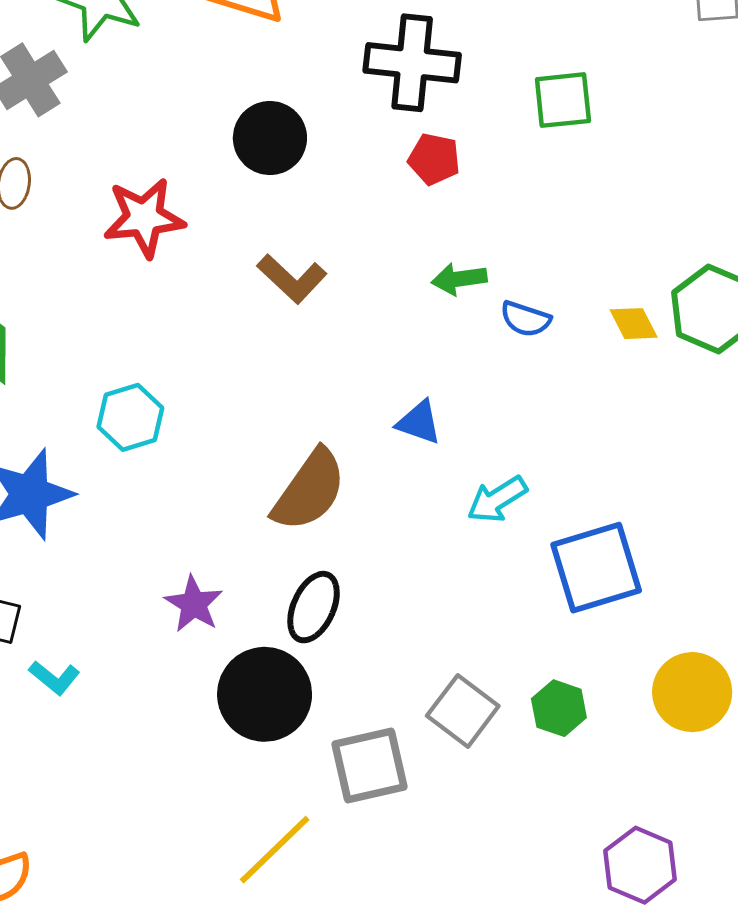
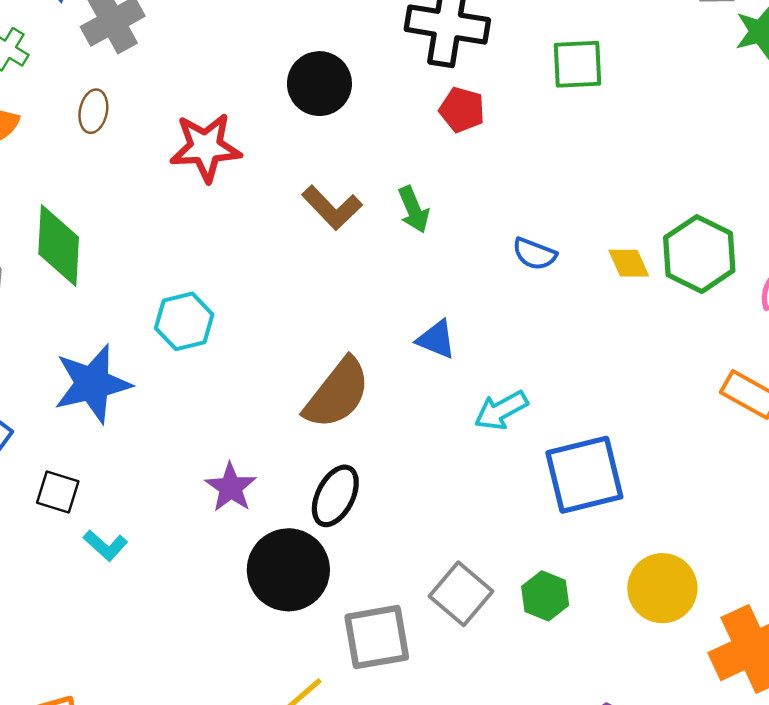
green arrow: (459, 279) -> (414, 210), moved, turned -108

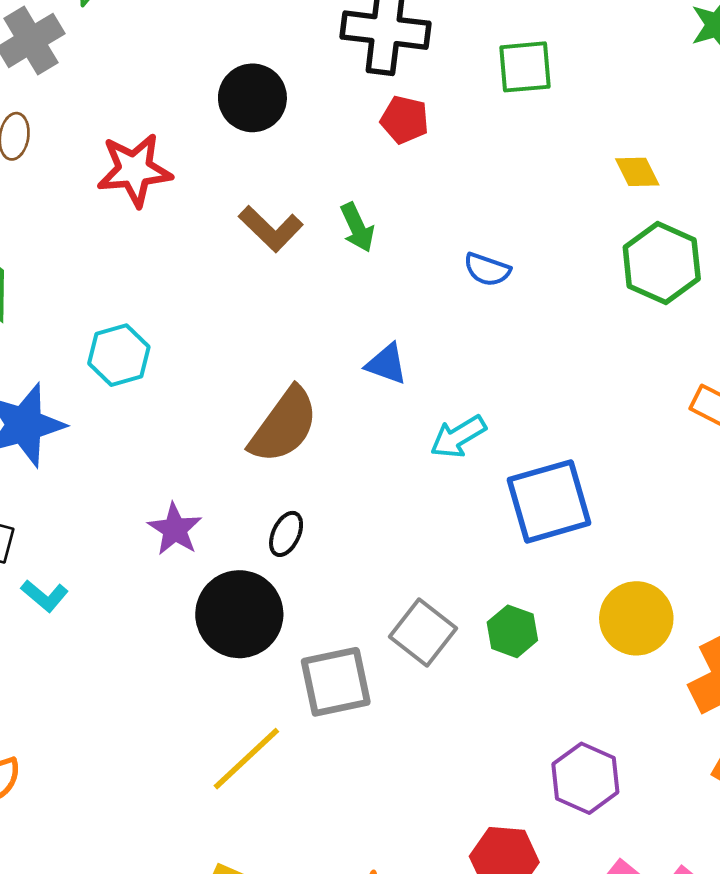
yellow diamond: (629, 263) -> (637, 172), moved
black ellipse: (335, 496) -> (286, 534), size x0.7

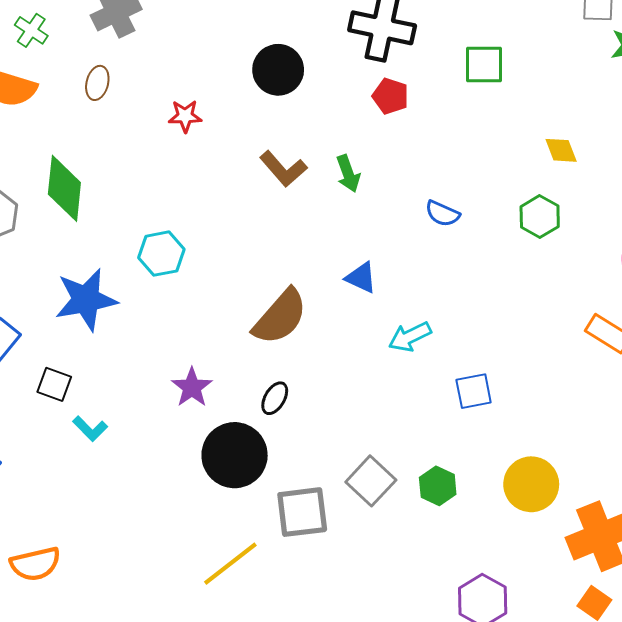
red star: (134, 170) -> (185, 116), size x0.6
green hexagon: (662, 263) -> (540, 217), moved, size x0.7
blue square: (549, 501) -> (474, 391), size x0.6

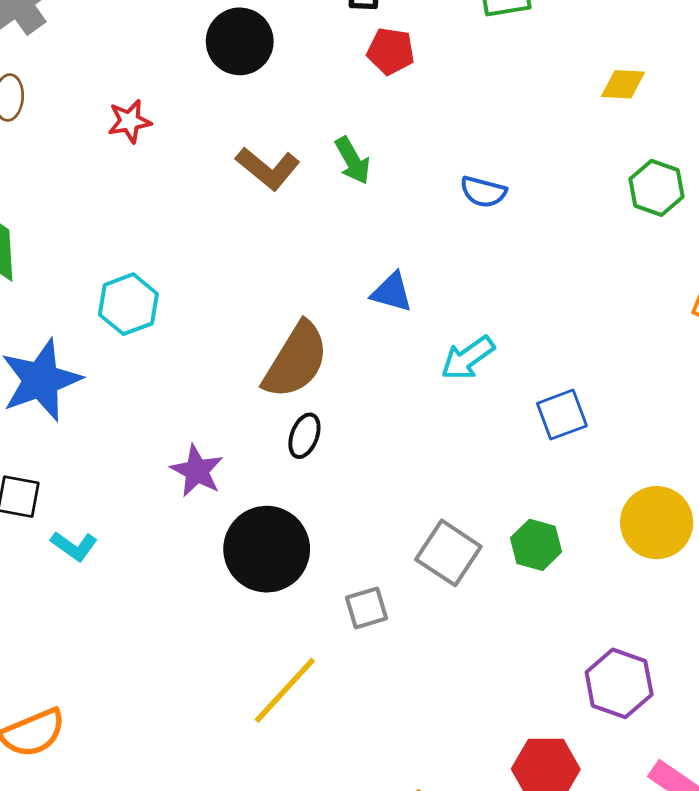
yellow diamond: (561, 150) -> (623, 84), turned -56
green hexagon: (540, 217) -> (656, 188), moved
black ellipse: (275, 398) -> (304, 436), moved
gray square: (302, 512) -> (366, 608), size x0.6

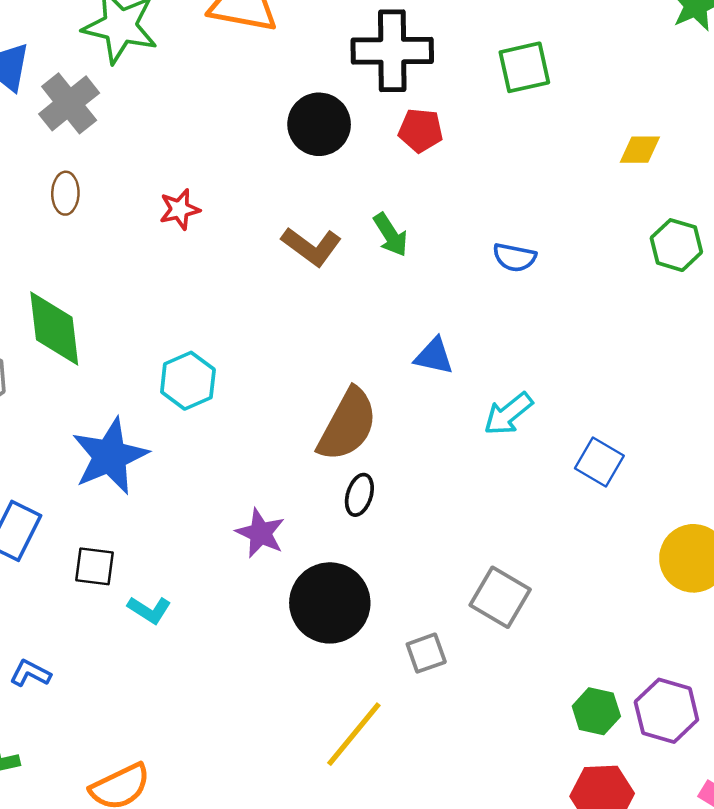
black circle: (240, 41) -> (319, 124), moved
blue square: (562, 415) -> (599, 462), turned -36
green hexagon: (536, 545) -> (596, 711), moved

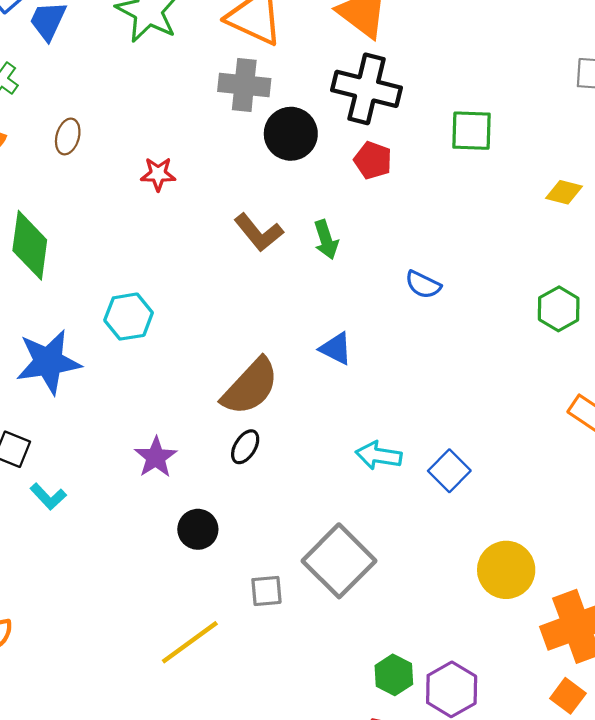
gray cross: (69, 103) -> (244, 85), moved, turned 30
yellow diamond: (640, 150) -> (564, 192), moved
cyan arrow: (508, 414) -> (379, 456), moved, turned 33
gray square: (500, 597) -> (339, 561), size x1.4
black circle: (330, 603) -> (198, 529), size x0.6

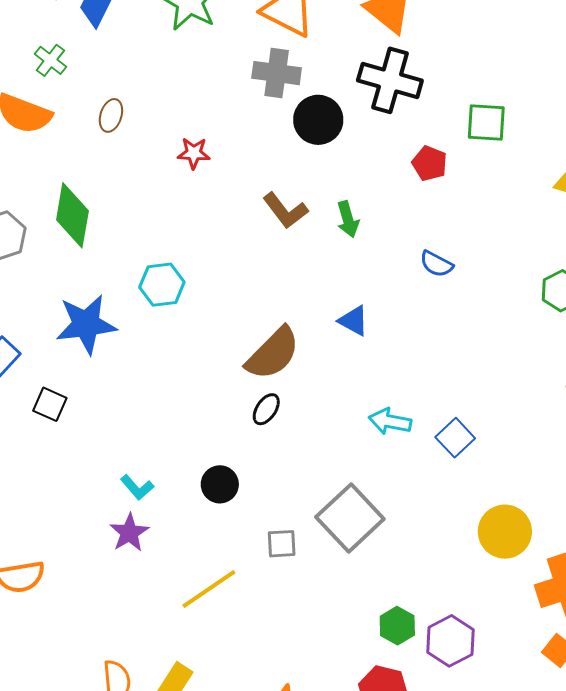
red pentagon: (373, 160) -> (429, 163), moved
purple star: (156, 457) -> (129, 533), moved
cyan L-shape: (48, 497) -> (137, 487), moved

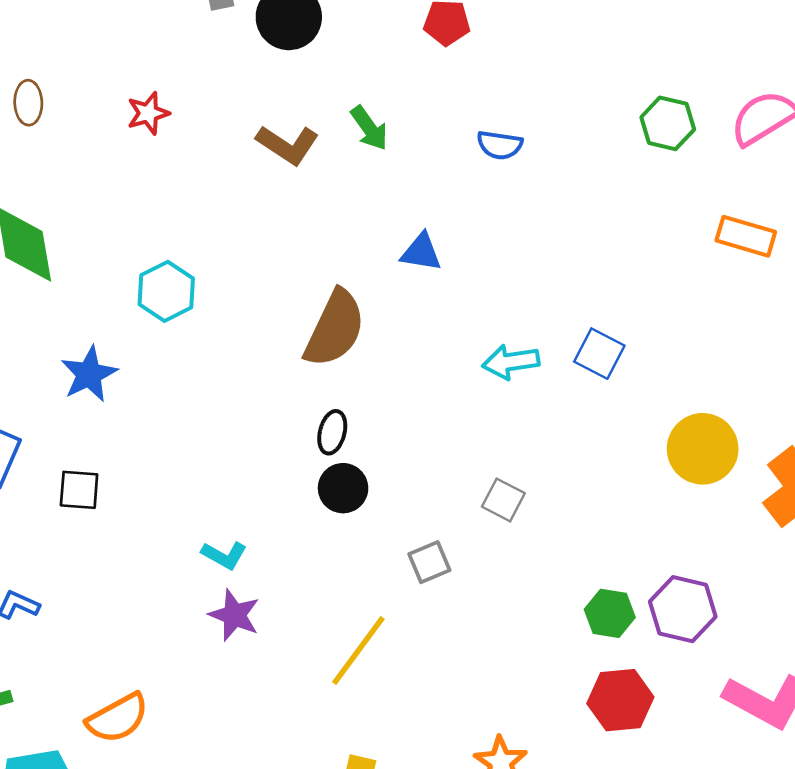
blue star: (86, 324) -> (89, 374), size x0.7
black ellipse: (266, 409) -> (332, 432), moved
black circle: (220, 484) -> (343, 488), moved
gray square: (350, 518) -> (503, 500), size x0.5

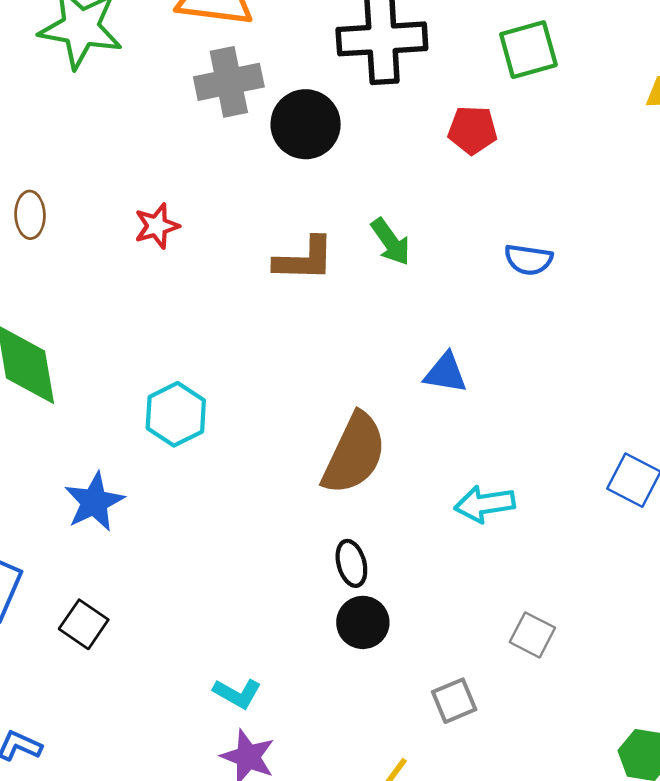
brown L-shape: (288, 145) -> (304, 259), turned -32
cyan arrow: (511, 362) -> (485, 504), moved
black ellipse: (332, 432) -> (351, 563), turned -30
black square: (79, 490) -> (84, 624), turned 30

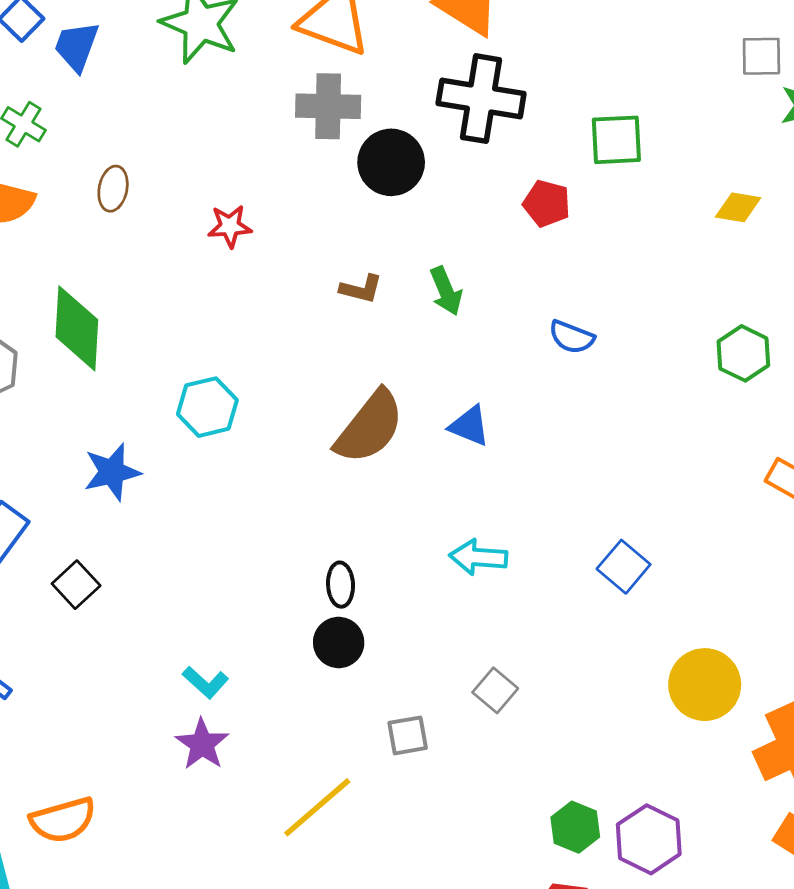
brown L-shape: (304, 259) -> (361, 289), size x0.7
brown semicircle: (354, 454) -> (370, 427), moved

